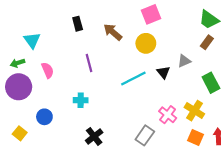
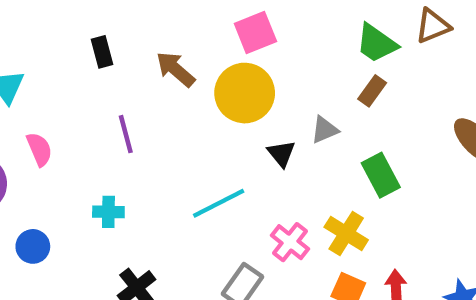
yellow circle: (146, 43) -> (245, 93), size x1.4
cyan line: (133, 79) -> (219, 203), moved

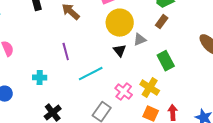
yellow circle: (245, 93) -> (120, 23), moved
purple line: (126, 134) -> (66, 52), moved

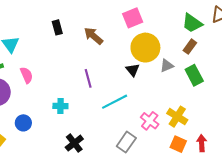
black triangle: (120, 51) -> (133, 70), moved
green rectangle: (166, 61) -> (194, 75), moved

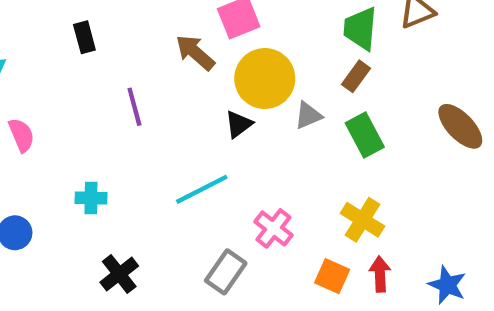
green trapezoid: (192, 23) -> (360, 29), turned 60
brown arrow: (93, 36) -> (195, 52), moved
black triangle: (133, 70) -> (239, 124), turned 32
purple line: (88, 78) -> (134, 107), moved
yellow cross: (177, 117) -> (363, 220), moved

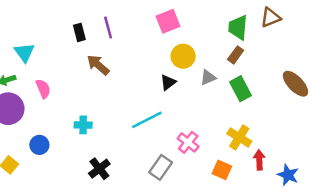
brown arrow: (195, 52) -> (98, 65), moved
yellow circle: (265, 79) -> (183, 56), size x0.7
purple line: (134, 107) -> (108, 27), moved
red arrow: (380, 274) -> (259, 160), moved

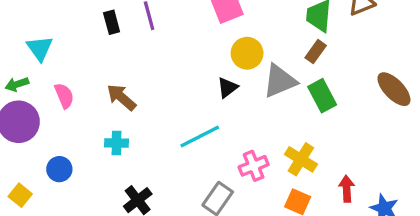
brown arrow: (98, 65) -> (121, 97), moved
gray triangle: (208, 77) -> (280, 81), size x1.6
yellow cross: (239, 137) -> (301, 159), moved
pink cross: (188, 142) -> (254, 166), turned 30

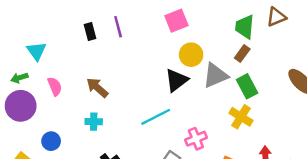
black triangle: (227, 87) -> (176, 80), size x1.5
yellow cross: (301, 159) -> (241, 117), moved

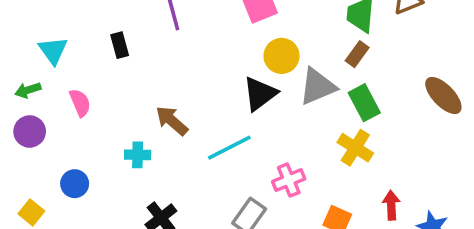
black rectangle: (90, 32) -> (120, 45), moved
brown arrow: (97, 88) -> (172, 121), moved
purple circle: (21, 106) -> (30, 131), size x0.7

